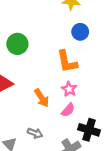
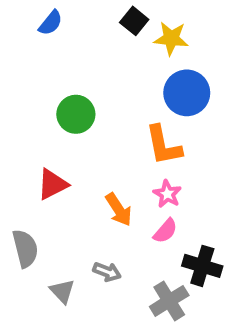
blue circle: (80, 32) -> (187, 93), size x1.5

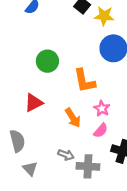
orange L-shape: (163, 145) -> (84, 81), moved
gray triangle: (62, 291) -> (30, 169), moved
gray cross: (169, 301) -> (88, 166), moved, turned 35

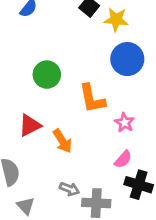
pink star: (102, 109) -> (125, 123), moved
orange arrow: (73, 118) -> (62, 141), moved
pink semicircle: (101, 131) -> (123, 159), moved

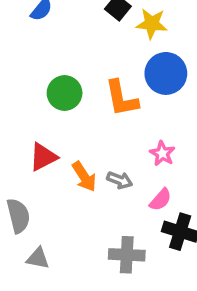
orange L-shape: (92, 99) -> (121, 98), moved
gray arrow: (69, 189) -> (120, 180), moved
gray triangle: (26, 206) -> (38, 258), turned -36

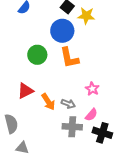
blue circle: (166, 73) -> (62, 31), moved
gray cross: (127, 255) -> (72, 127), moved

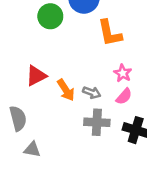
green circle: (37, 55) -> (50, 16), moved
orange L-shape: (69, 58) -> (110, 33), moved
pink semicircle: (91, 115) -> (124, 96), moved

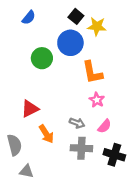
pink star: (123, 73) -> (97, 100), moved
orange arrow: (66, 90) -> (46, 134), moved

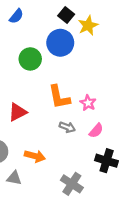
yellow star: (97, 26) -> (88, 25), turned -30
orange L-shape: (92, 72) -> (59, 97), moved
orange arrow: (46, 134) -> (35, 156), moved, turned -42
gray cross: (81, 148) -> (72, 184), moved, turned 30

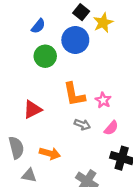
blue semicircle: (16, 16) -> (38, 26), moved

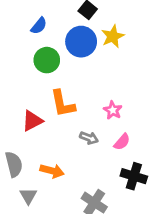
yellow star: (103, 23) -> (113, 36), moved
orange L-shape: (74, 94) -> (63, 104), moved
gray triangle: (29, 175) -> (28, 196), turned 49

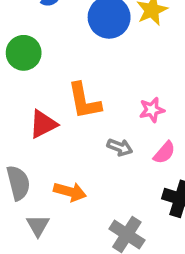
green circle: (47, 60) -> (24, 53), moved
pink star: (113, 110) -> (152, 110), turned 30

